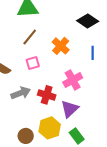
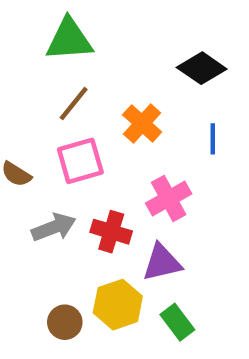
pink square: (33, 63) -> (80, 161), size x1.5
purple triangle: (70, 109) -> (162, 263), turned 30

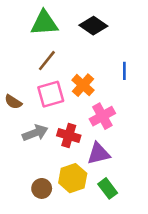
black diamond: (202, 68) -> (93, 26), moved
orange cross: (142, 123) -> (83, 85), moved
blue line: (213, 139) -> (124, 71), moved

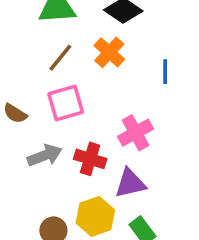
orange cross: (83, 85) -> (109, 52), moved

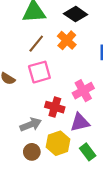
gray arrow: (45, 155) -> (31, 125), moved

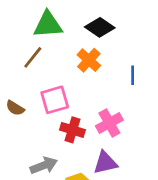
brown line: (36, 44) -> (33, 57), moved
red cross: (55, 107) -> (72, 130), moved

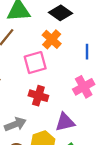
pink square: (55, 100) -> (35, 63), moved
pink cross: (109, 123) -> (84, 87), moved

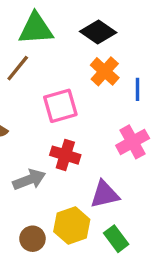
orange cross: (52, 39) -> (105, 71), moved
gray arrow: (15, 124) -> (29, 180), moved

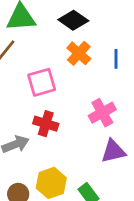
blue line: (137, 89) -> (116, 59), moved
purple triangle: (105, 194) -> (113, 151), moved

